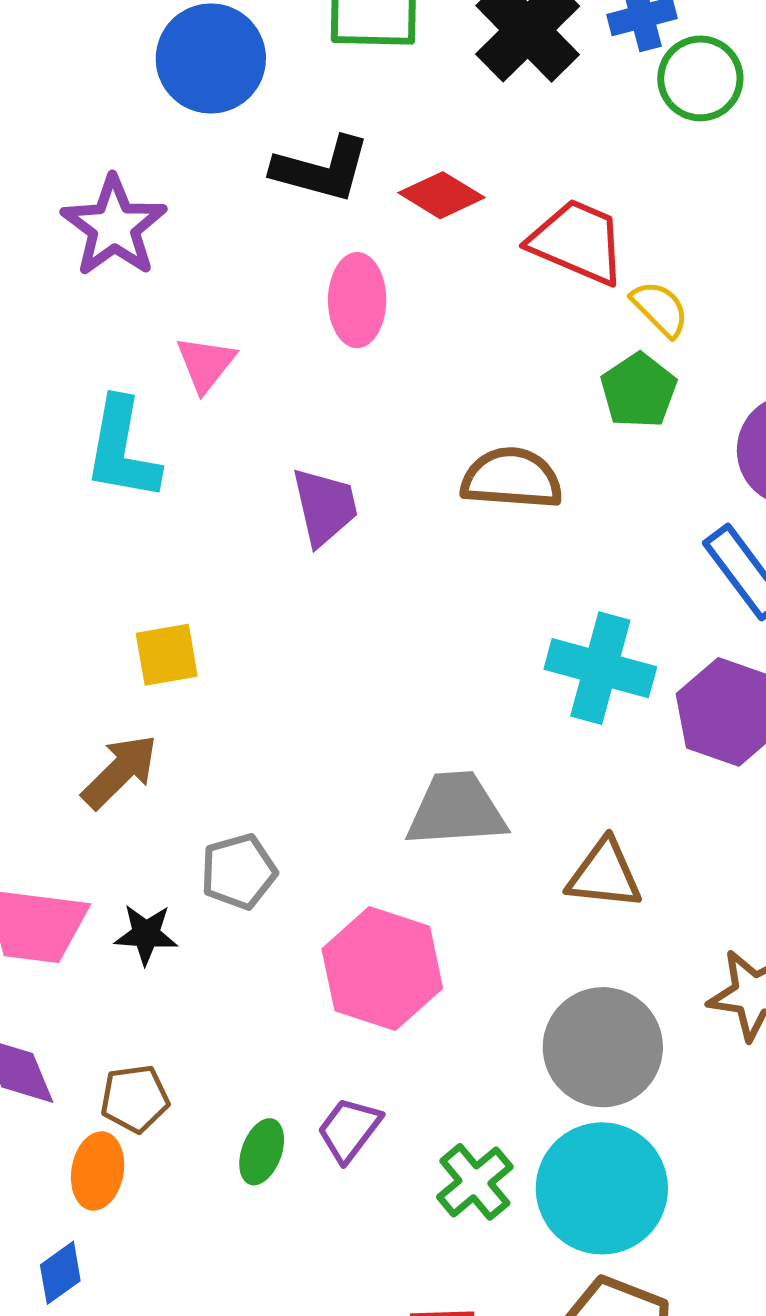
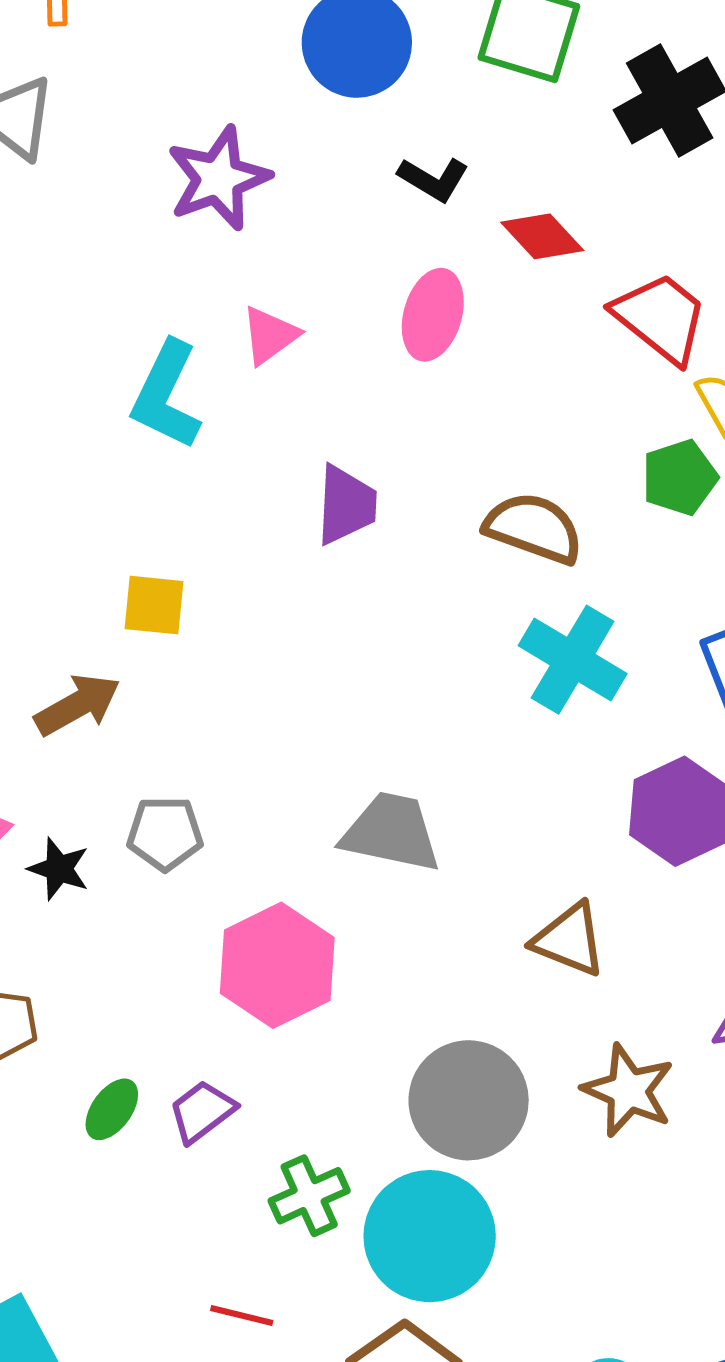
black L-shape: (321, 169) -> (433, 179), size x0.7
cyan cross: (600, 668) -> (573, 660), moved
brown triangle: (604, 874) -> (569, 940), moved

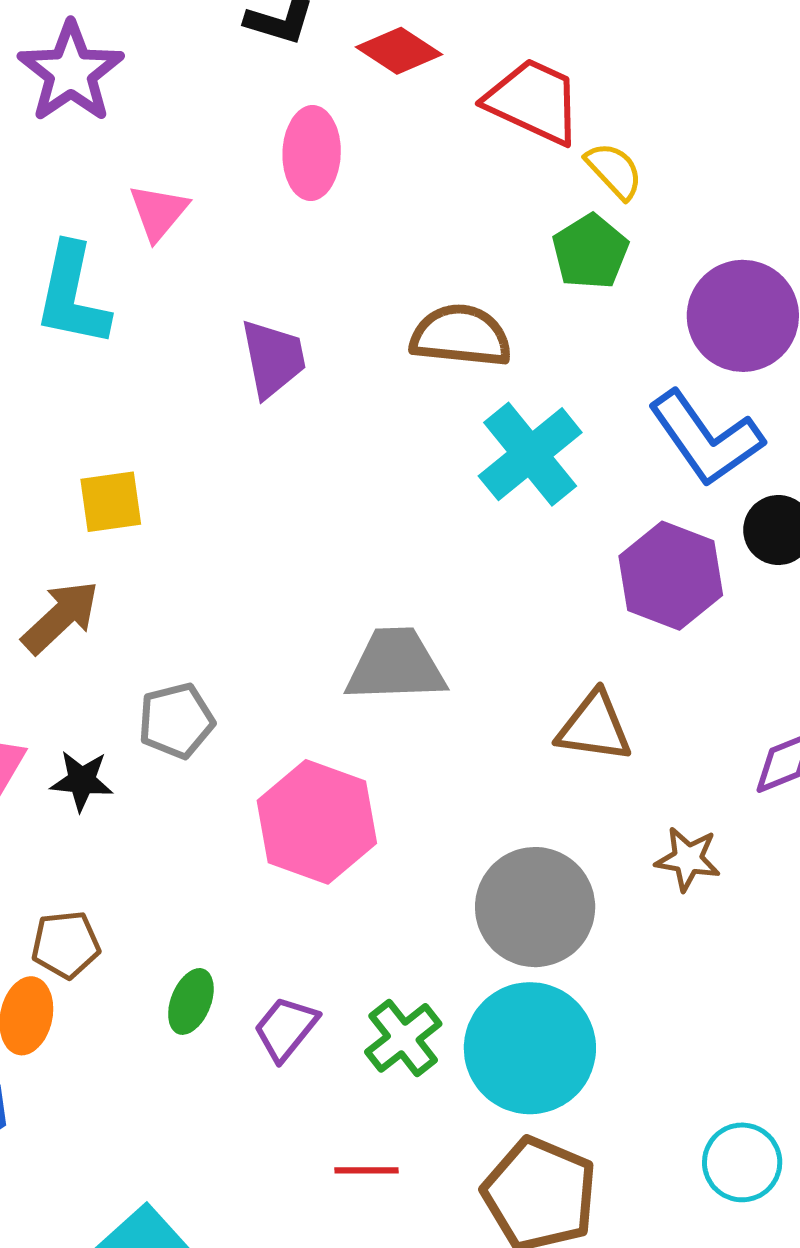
cyan cross: (573, 660) -> (530, 454), turned 34
brown star: (628, 1090) -> (688, 859), size x0.7
purple trapezoid: (202, 1111) -> (286, 1028), moved

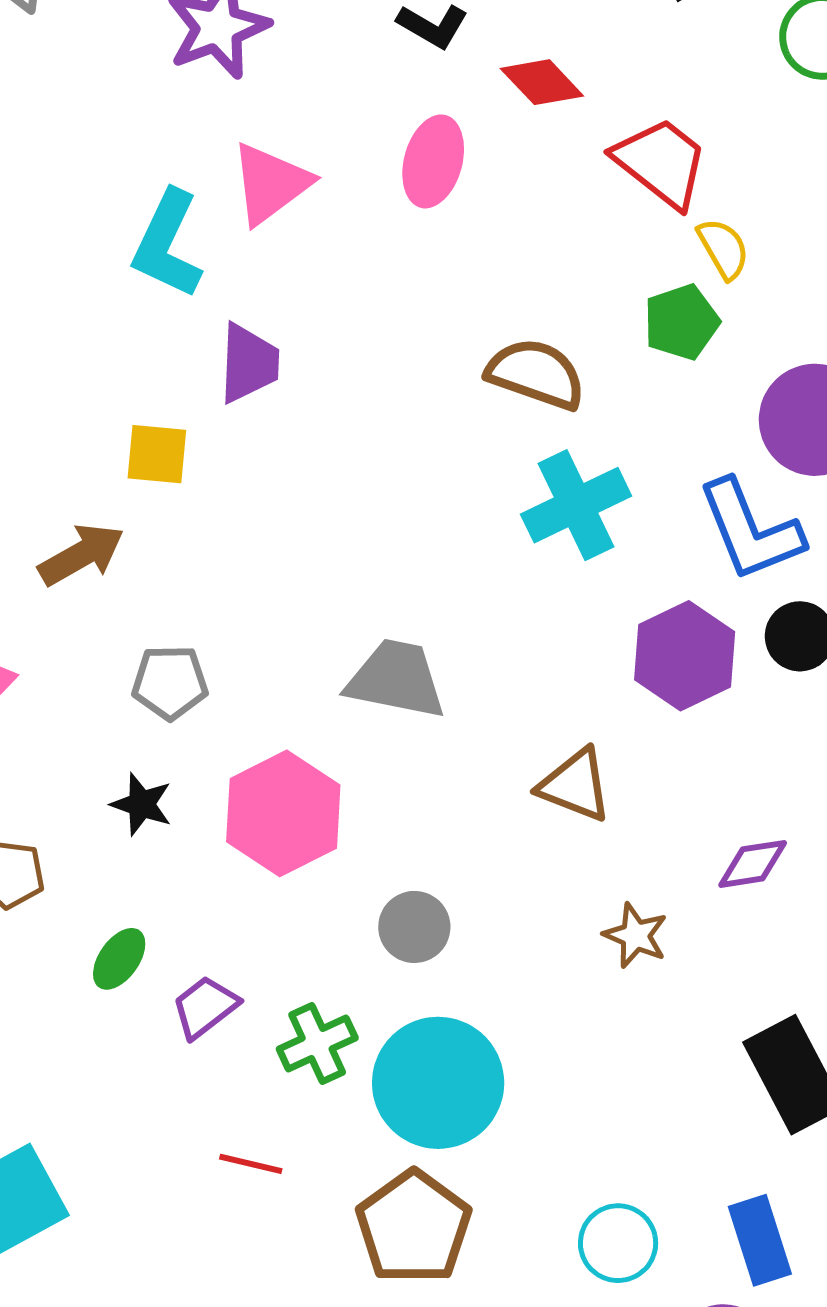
pink triangle: (158, 212) -> (270, 184), size x1.4
purple trapezoid: (273, 358) -> (249, 363), moved
black star: (82, 781) -> (142, 804), moved
gray circle: (535, 907) -> (414, 927), moved, size x0.6

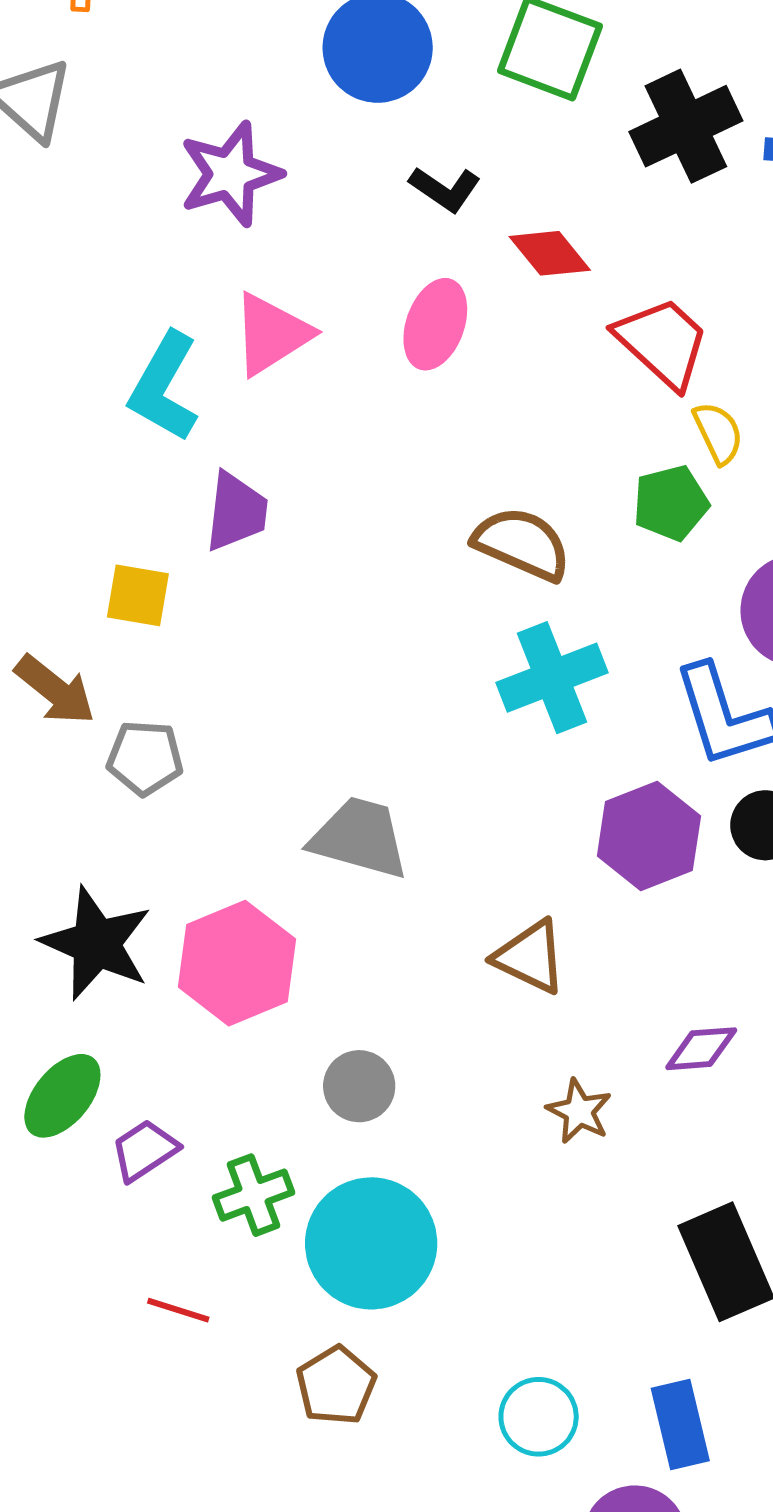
brown arrow: (81, 555) -> (55, 690), turned 64
gray pentagon: (170, 682) -> (145, 758), moved
black star: (142, 804) -> (96, 943), size x1.8
green ellipse: (119, 959) -> (62, 1096), size x1.4
brown pentagon: (414, 1227) -> (336, 1386), size x0.7

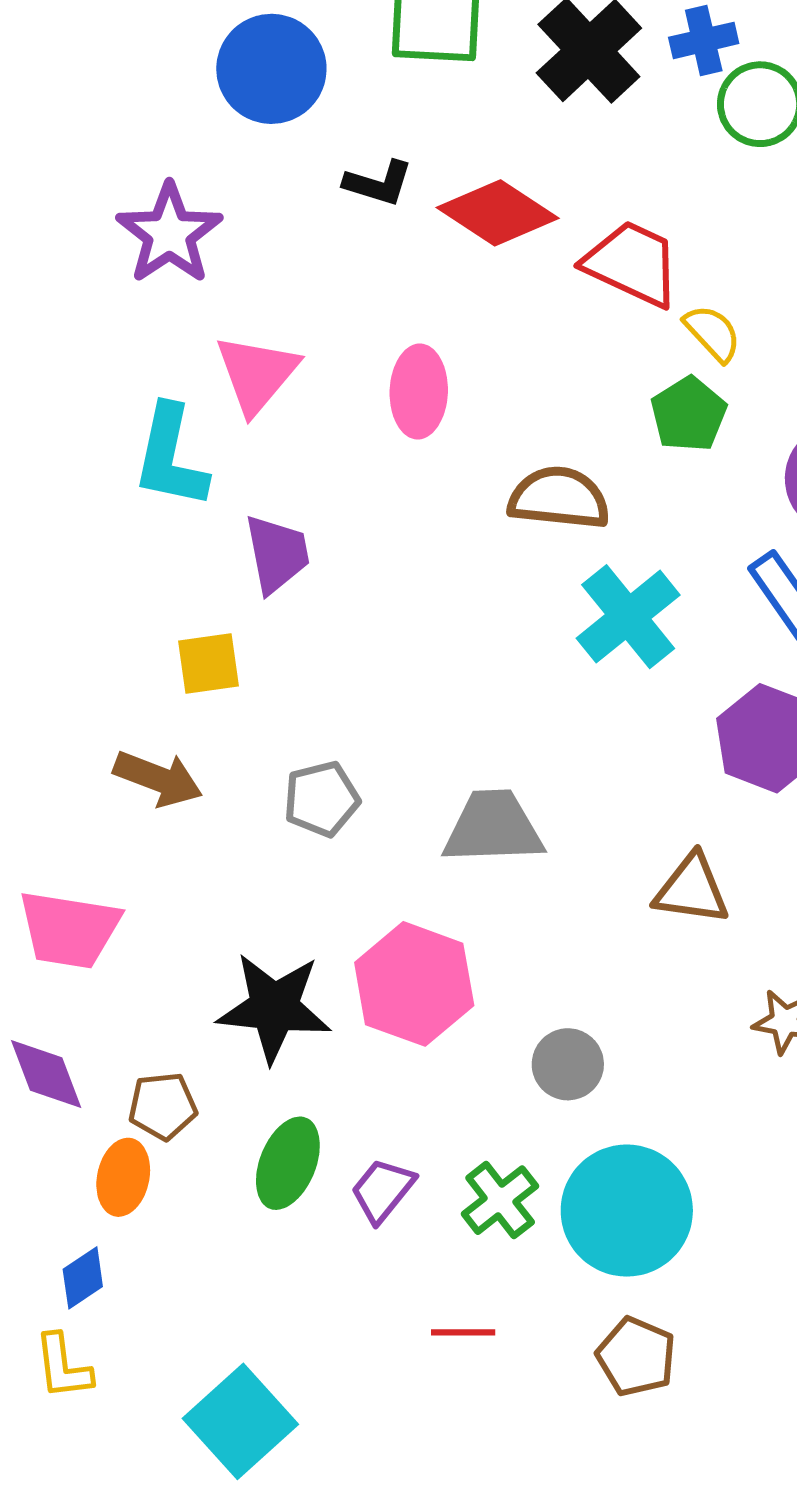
red diamond: (550, 253) -> (498, 213), size x1.4
pink ellipse: (435, 324) -> (419, 392), moved
gray pentagon: (145, 758) -> (322, 799), moved

